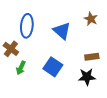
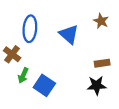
blue square: (53, 67) -> (44, 85), moved

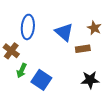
brown star: (101, 21) -> (94, 28), moved
brown rectangle: (102, 63) -> (83, 49), moved

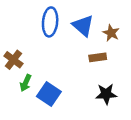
blue ellipse: (28, 27) -> (50, 22), moved
blue triangle: (64, 32) -> (83, 26), moved

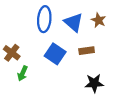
brown star: (111, 33) -> (99, 20), moved
blue square: (49, 94) -> (55, 54), moved

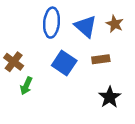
black star: (94, 83) -> (110, 97), turned -30

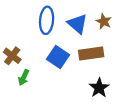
brown rectangle: (101, 59) -> (91, 53), size x1.5

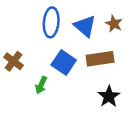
green arrow: (24, 78) -> (41, 85), moved

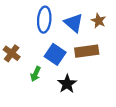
black star: (109, 96) -> (67, 84), moved

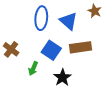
brown star: (99, 21) -> (95, 11), moved

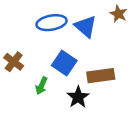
blue ellipse: (41, 18) -> (52, 23), turned 75
brown rectangle: (81, 47) -> (101, 76), moved

